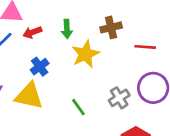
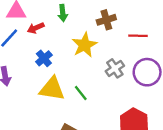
green arrow: (67, 29) -> (63, 13), moved
yellow triangle: (29, 96) -> (52, 89), moved
gray cross: (119, 98) -> (115, 68), moved

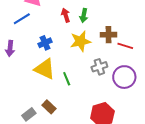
green arrow: (63, 13) -> (84, 15), moved
brown cross: (106, 20) -> (109, 35), moved
red arrow: (36, 28) -> (66, 15), moved, turned 80

